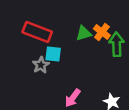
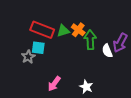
red rectangle: (37, 32) -> (42, 30), moved

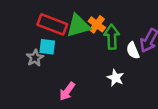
green triangle: (63, 31) -> (78, 26), size x1.5
white star: (86, 87) -> (115, 78), moved

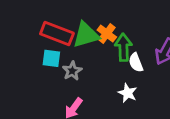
white semicircle: (133, 50) -> (136, 63), moved
gray star: (35, 58) -> (72, 71), moved

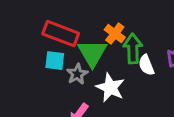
green triangle: (86, 35) -> (92, 53), moved, turned -44
white star: (128, 93) -> (110, 88), moved, size x1.4

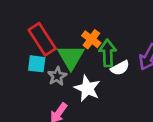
red rectangle: (61, 34) -> (42, 39), turned 36
white semicircle: (146, 65) -> (120, 68), turned -96

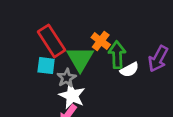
white star: (87, 88) -> (72, 96), moved

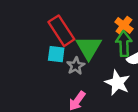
orange cross: (101, 41) -> (124, 25), moved
white star: (72, 96) -> (117, 83), moved

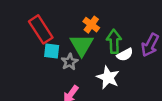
orange cross: (124, 25) -> (91, 25), moved
red rectangle: (61, 31) -> (41, 29), moved

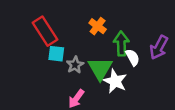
green triangle: (82, 45) -> (100, 69), moved
white semicircle: (125, 55) -> (133, 57), turned -91

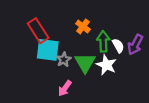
cyan square: (56, 54) -> (48, 50), size x1.6
white semicircle: (133, 57) -> (118, 46), moved
white star: (115, 81) -> (106, 65), moved

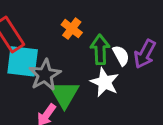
gray star: (64, 60) -> (45, 75), size x1.5
green triangle: (85, 63) -> (64, 94), moved

